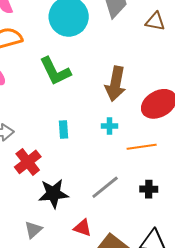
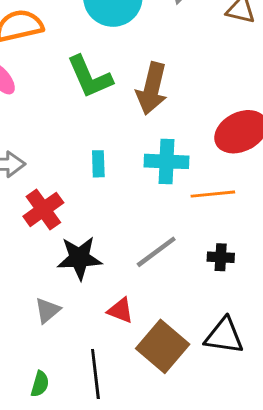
brown arrow: (116, 84) -> (152, 89), moved
cyan cross: (109, 126) -> (167, 161), size x1.8

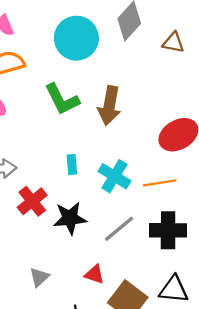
cyan cross: (167, 161) -> (114, 176), moved, turned 32
black cross: (221, 257) -> (168, 230), size x1.8
black star: (79, 258) -> (70, 218), moved

